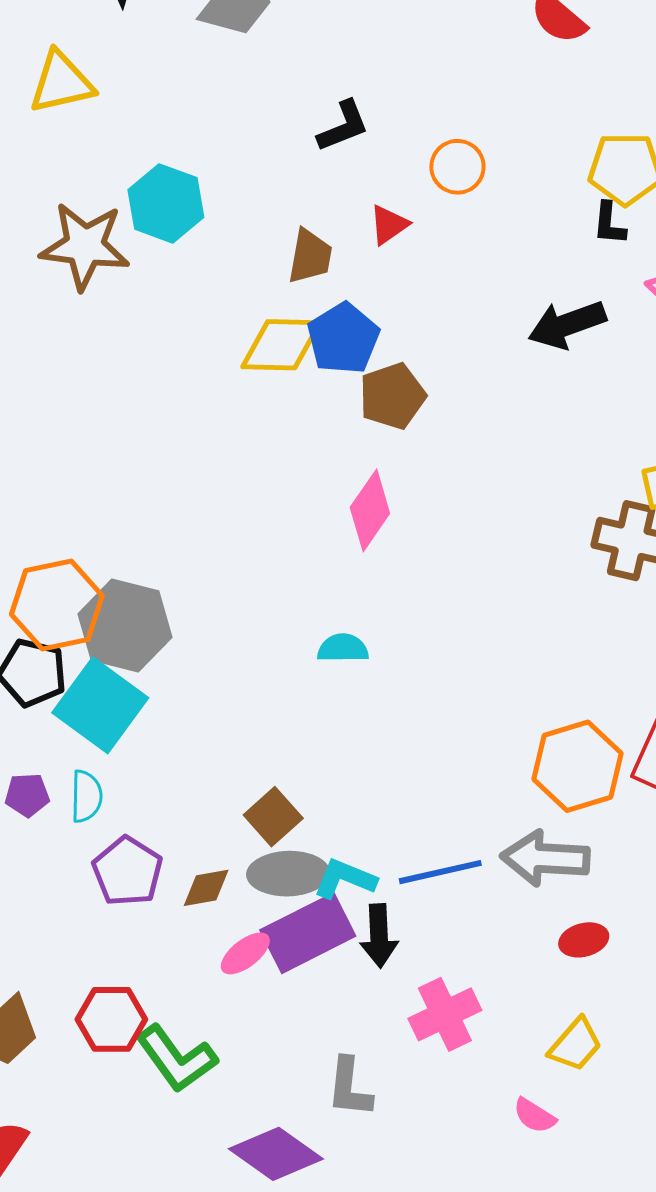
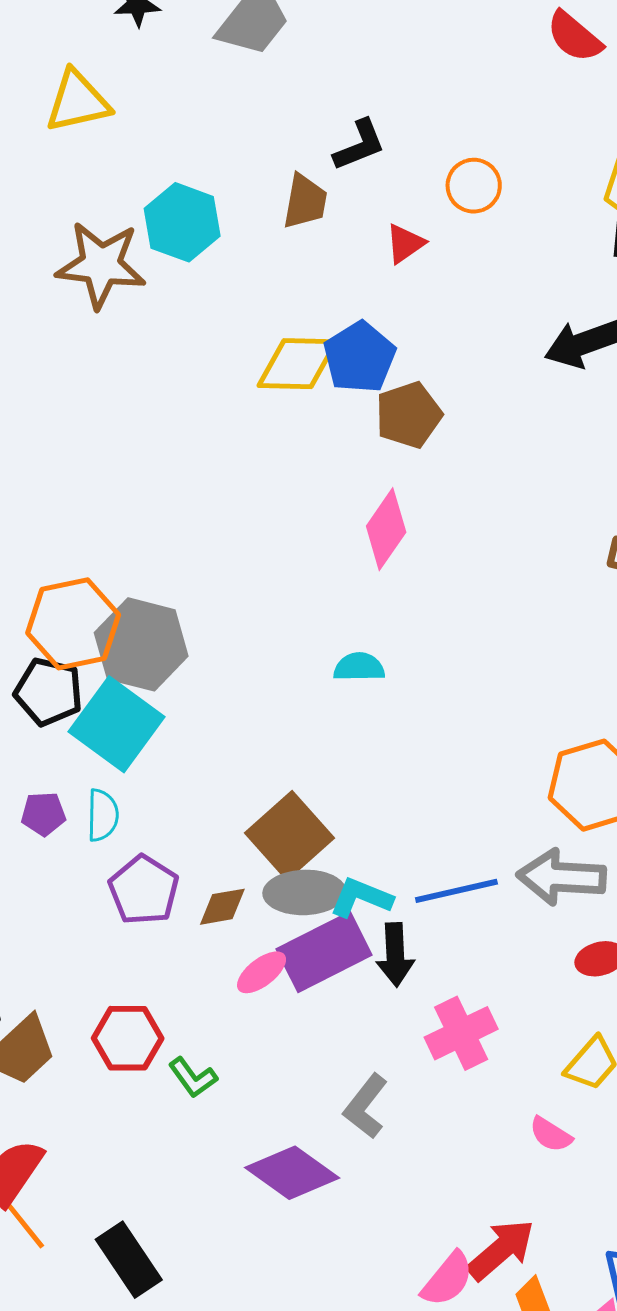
brown trapezoid: (310, 256) -> (305, 201), moved
brown square: (273, 817) -> (289, 836), size x1.5
green L-shape: (177, 1059) -> (193, 1077), size x0.6
gray L-shape: (349, 1087) -> (366, 1106), turned 32

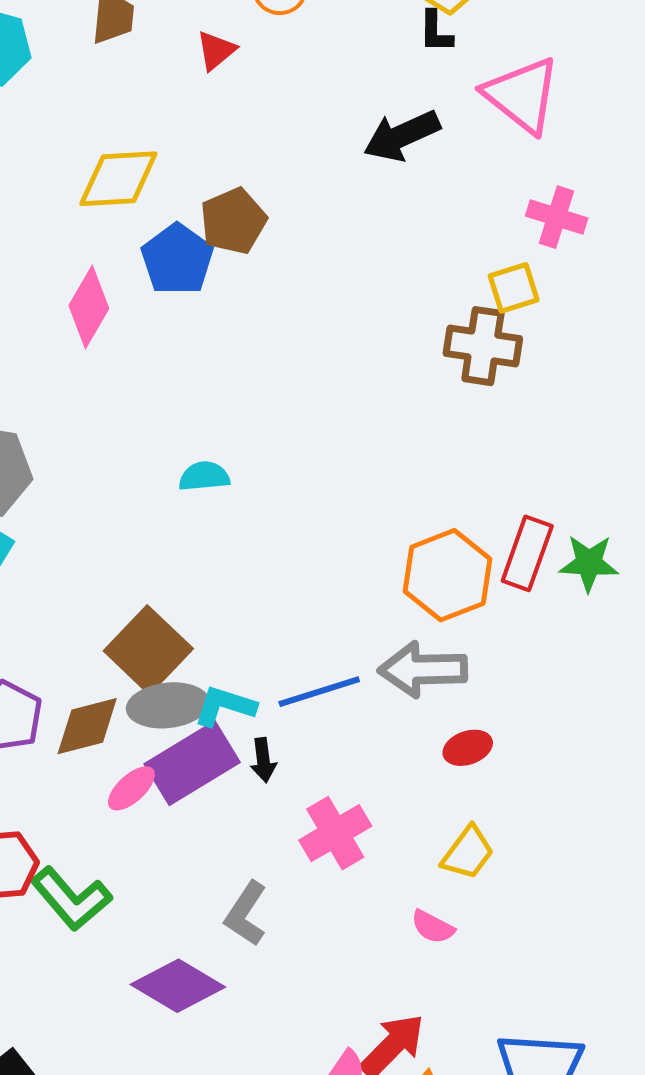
blue pentagon: (360, 357) -> (177, 259), moved
pink diamond: (386, 529) -> (89, 307), moved
brown diamond: (222, 907) -> (87, 726), size x1.4
black arrow: (395, 955) -> (263, 760), size x0.7
green L-shape: (193, 1077) -> (71, 899), size x1.6

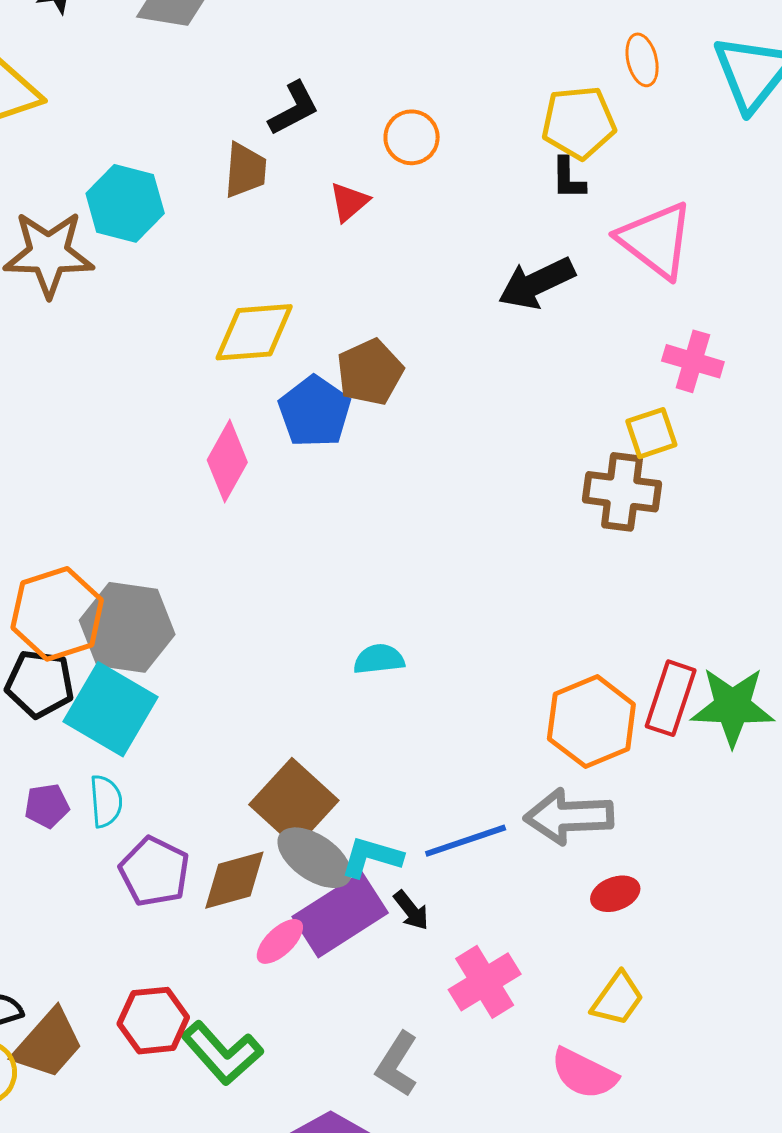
cyan semicircle: (204, 476) -> (379, 659), moved
green star: (589, 563) -> (733, 707), size x1.4
gray ellipse: (168, 705) -> (314, 858), turned 42
black arrow: (263, 760) -> (411, 910), turned -30
pink semicircle: (433, 927) -> (584, 1074), size x1.5

